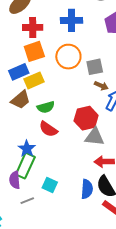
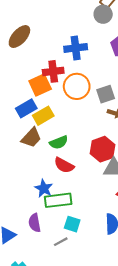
red cross: (33, 27) -> (53, 71), moved
green rectangle: (25, 166) -> (58, 200), moved, turned 65
gray line: (27, 201) -> (61, 242), moved

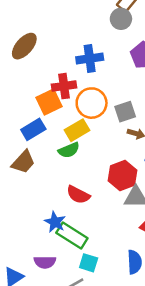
yellow rectangle: (43, 116) -> (77, 130), moved
brown trapezoid: (31, 138) -> (23, 162), moved
green semicircle: (59, 142) -> (69, 150), moved
green rectangle: (58, 200) -> (72, 236), turned 40
purple semicircle: (35, 223) -> (45, 262), turned -78

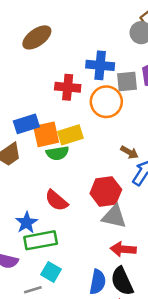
orange square: (49, 102) -> (46, 134), moved
orange circle: (92, 103) -> (106, 102), moved
gray square: (125, 112) -> (127, 82), moved
green rectangle: (72, 236) -> (41, 240), turned -56

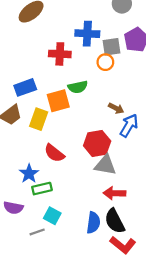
orange circle: (106, 102) -> (105, 62), moved, size x0.6
orange square: (46, 134) -> (58, 101), moved
yellow rectangle: (70, 135) -> (39, 119), moved, turned -50
green semicircle: (57, 153) -> (78, 87), moved
green rectangle: (41, 240) -> (42, 189), size x0.7

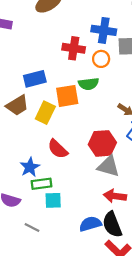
orange circle: (105, 62) -> (101, 59), moved
cyan square: (52, 216) -> (53, 200), moved, turned -36
blue semicircle: (93, 223) -> (90, 224), turned -120
gray line: (37, 232) -> (32, 228), turned 40

